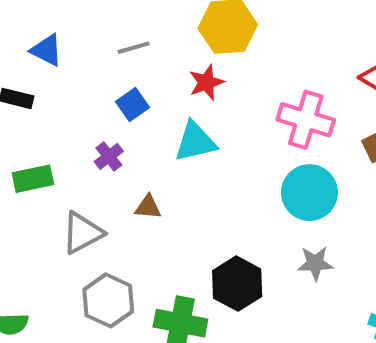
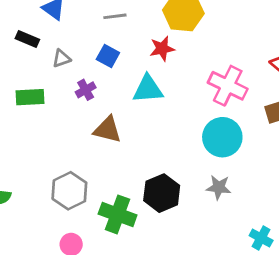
blue square: (132, 105) -> (108, 56), turned -35
brown triangle: (148, 207) -> (108, 130), size x1.5
gray triangle: (82, 233) -> (61, 58), moved, size x0.6

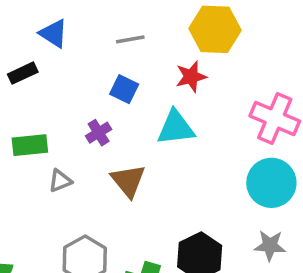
black rectangle: (27, 39) -> (23, 73), turned -45
gray triangle: (61, 58) -> (60, 181), moved
brown triangle: (108, 130) -> (128, 181), turned 40

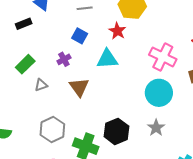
red star: (191, 77) -> (117, 31), turned -30
green rectangle: (30, 145) -> (25, 64), turned -42
gray star: (270, 245) -> (156, 128), turned 30

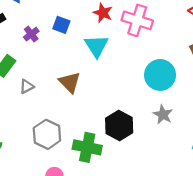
pink cross: (163, 57) -> (137, 20), moved
purple cross: (64, 59) -> (31, 34), moved
cyan triangle: (107, 59) -> (96, 46), turned -50

